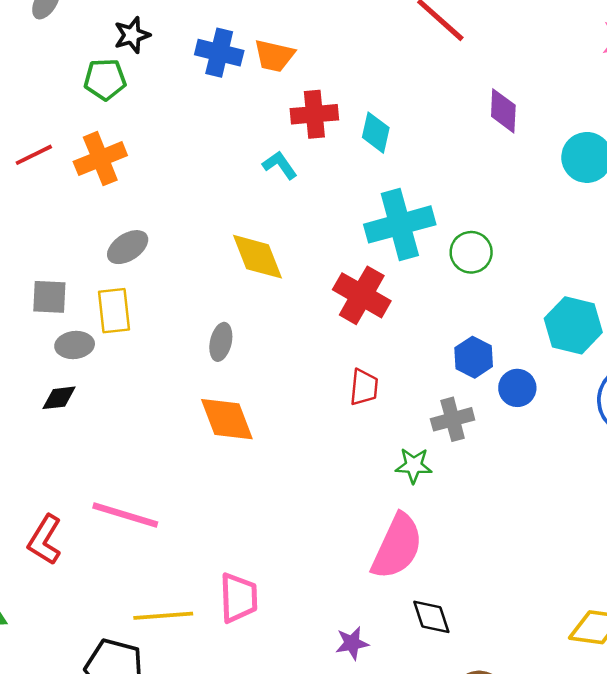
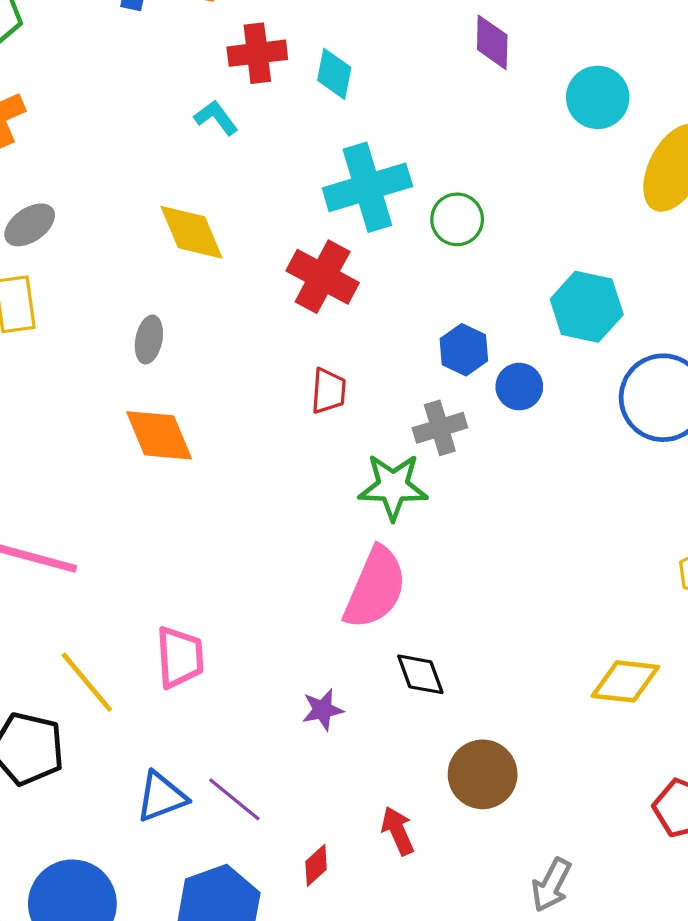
green star: (414, 465) -> (393, 487), size x1.5
yellow line: (163, 616) -> (87, 682), turned 56

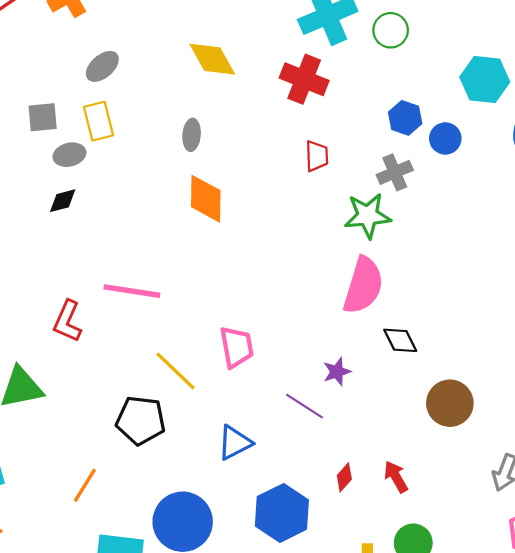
orange diamond: (159, 435) -> (206, 199), turned 30
purple line: (234, 799) -> (305, 406), moved
red arrow: (398, 831) -> (396, 477), moved

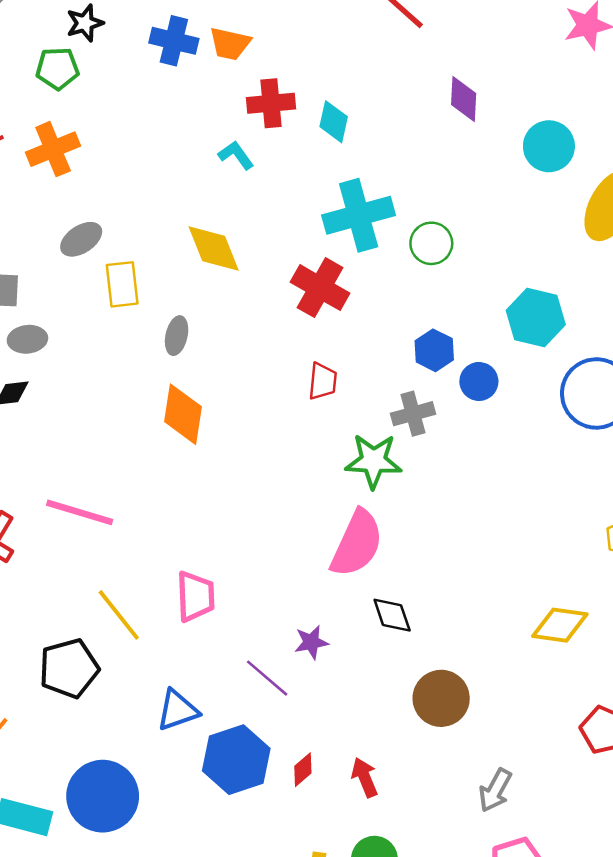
yellow rectangle: (98, 121) -> (122, 284), moved
black pentagon: (141, 420) -> (69, 668), turned -30
blue hexagon: (282, 513) -> (236, 760), moved

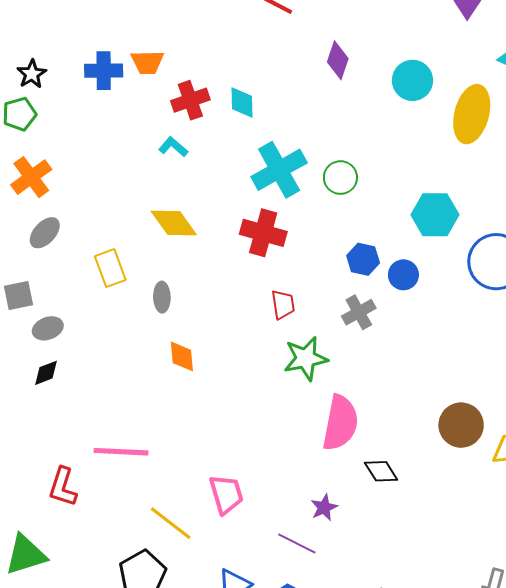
purple diamond: (464, 99) -> (338, 60), turned 30
gray ellipse: (81, 239) -> (45, 233), moved
orange diamond: (183, 414) -> (182, 356), size x0.7
green star: (373, 461) -> (306, 358), moved
brown circle: (441, 698) -> (461, 425), moved

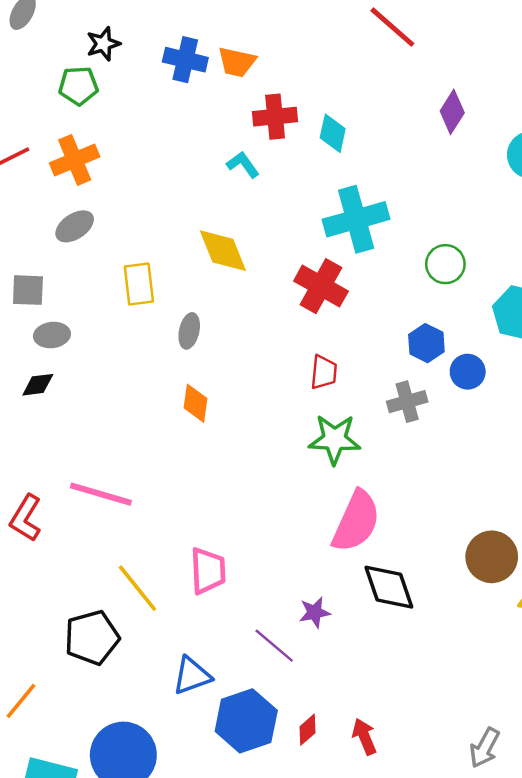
green circle: (340, 178) -> (445, 264), moved
black diamond: (381, 471) -> (389, 587), size x1.4

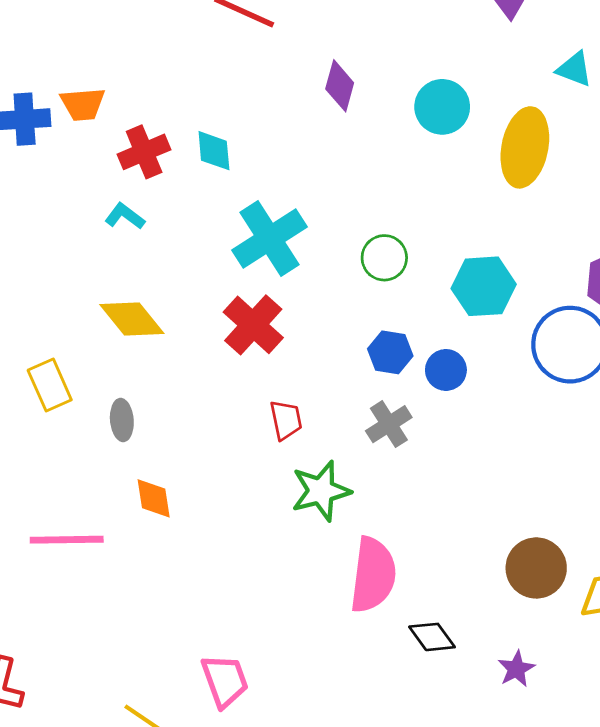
red cross: (321, 286) -> (253, 325), turned 30
pink line: (101, 494) -> (67, 540), moved
black diamond: (389, 587) -> (432, 637), size x0.7
purple star: (315, 612) -> (516, 669), moved

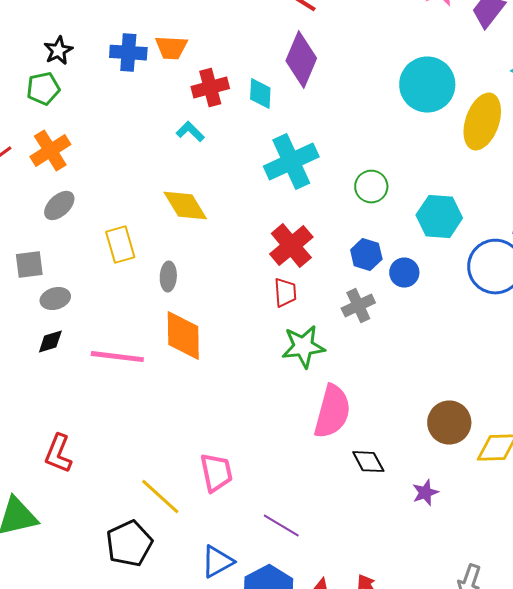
purple diamond: (340, 86) -> (301, 60), moved, size x1.5
cyan circle: (442, 107) -> (427, 85), size x1.4
red cross: (253, 325) -> (291, 246), moved
orange diamond: (154, 498) -> (183, 336), size x1.6

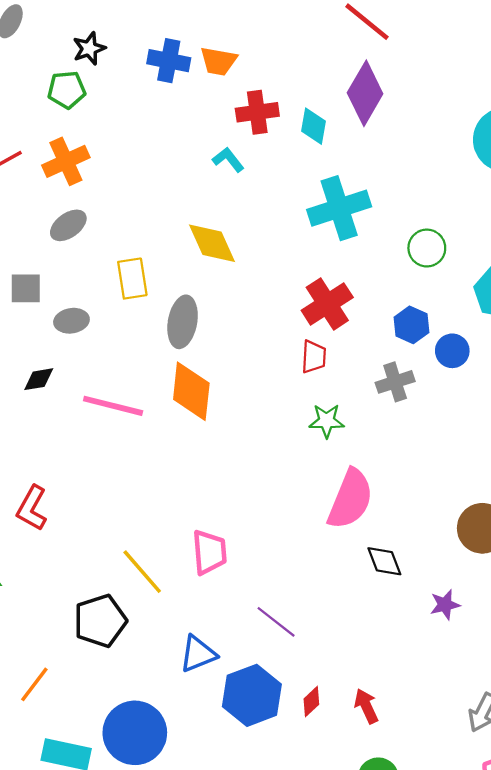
gray ellipse: (168, 277) -> (183, 322), size x1.5
gray ellipse: (55, 299) -> (71, 321), moved
green star: (303, 347) -> (327, 421), size x0.7

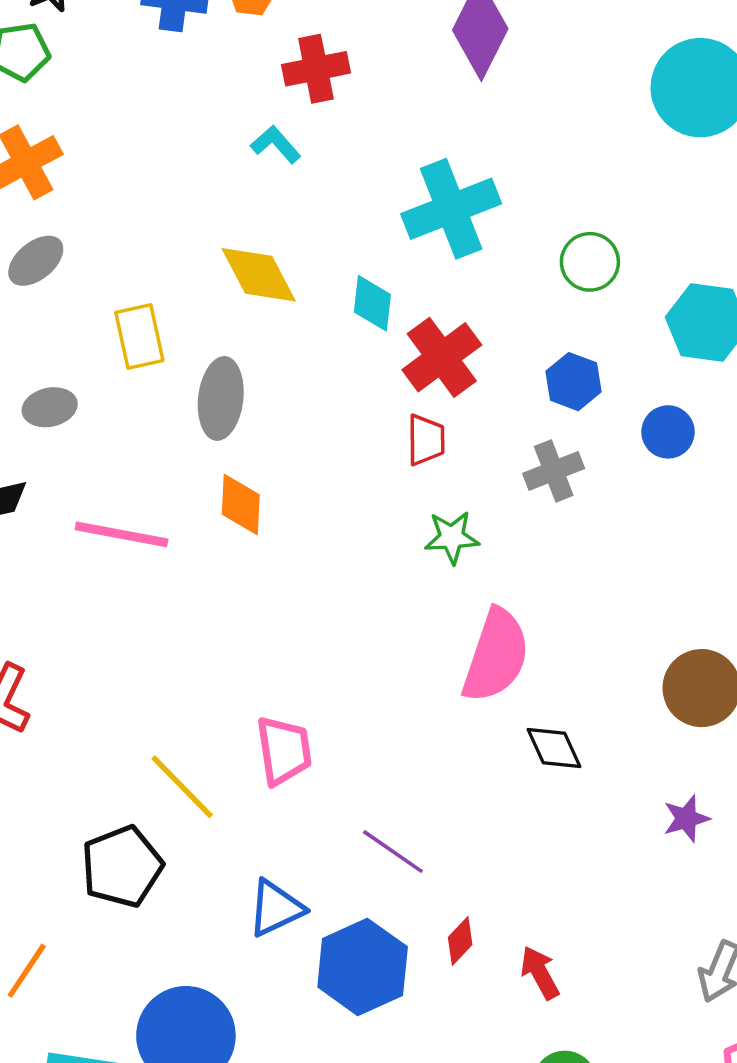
cyan diamond: (313, 126) -> (372, 303), moved
blue circle: (452, 351) -> (668, 432), moved
orange diamond: (191, 391) -> (241, 505), size x0.7
purple star: (445, 605) -> (686, 819), moved
red diamond: (311, 702) -> (460, 941), moved

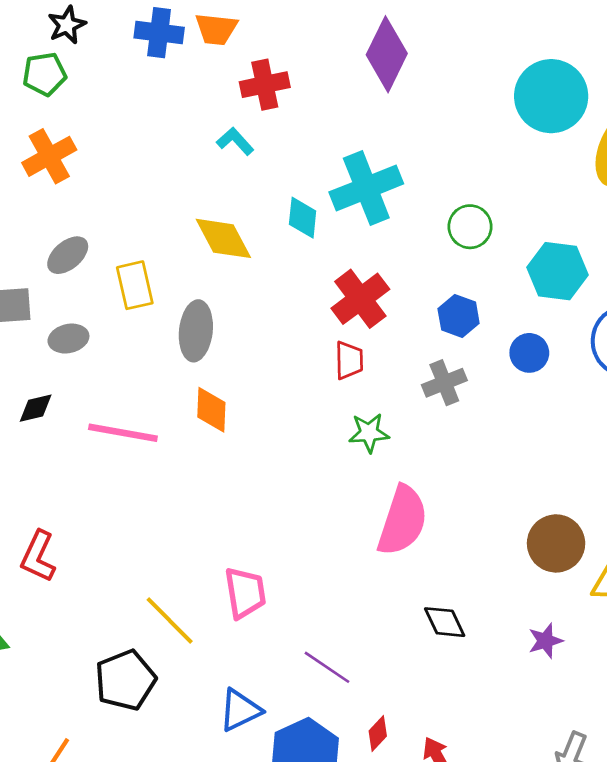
gray ellipse: (36, 261) -> (68, 255), moved
cyan diamond: (372, 303) -> (303, 218), moved
black diamond: (554, 748) -> (445, 622), moved

